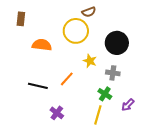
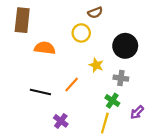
brown rectangle: (21, 19) -> (22, 20), size x1.6
yellow circle: (76, 31) -> (81, 33), size x0.7

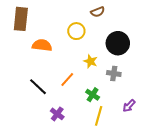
brown semicircle: (95, 13) -> (98, 12), moved
black line: (40, 92) -> (38, 87), turned 30
green cross: (112, 101) -> (93, 95), moved

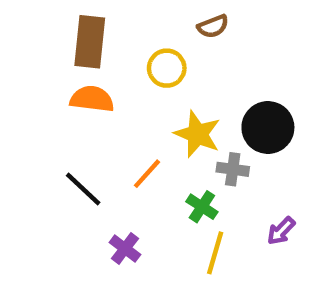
brown rectangle: (21, 19) -> (90, 42), moved
black circle: (118, 43) -> (268, 128), moved
yellow star: (91, 61) -> (198, 134), size x1.5
gray cross: (114, 73) -> (233, 169), moved

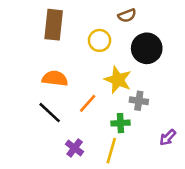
orange semicircle: (92, 99) -> (55, 78), moved
black circle: (268, 128) -> (147, 48), moved
green cross: (202, 207) -> (120, 123), turned -36
yellow line: (215, 253) -> (111, 151), moved

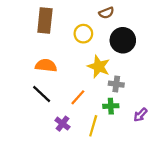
orange line: (88, 103) -> (78, 97), moved
green cross: (120, 123) -> (111, 106), moved

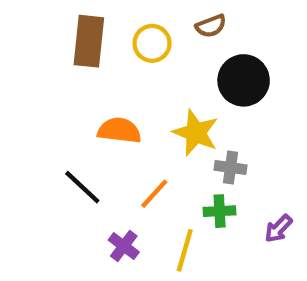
yellow circle: (83, 34) -> (152, 43), moved
orange semicircle: (46, 65) -> (119, 130), moved

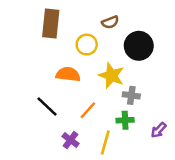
brown semicircle: (211, 26) -> (110, 22), moved
yellow circle: (152, 43) -> (87, 45), moved

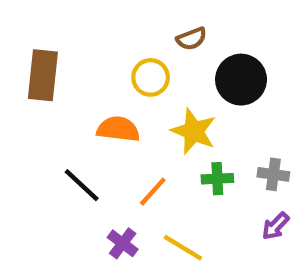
brown rectangle: (51, 23) -> (43, 75), moved
gray cross: (131, 95) -> (273, 174), moved
green cross: (125, 120) -> (217, 179), moved
yellow line: (105, 142) -> (183, 248), turned -75

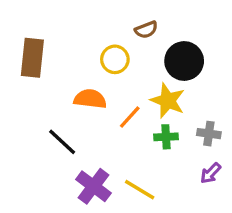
yellow star: (194, 131) -> (168, 101), moved
orange line: (153, 192) -> (130, 117), moved
purple cross: (123, 243) -> (93, 186), size x1.5

